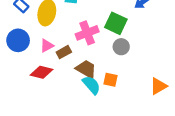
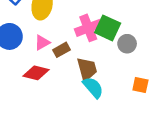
green square: (116, 23) -> (108, 28), moved
brown trapezoid: (86, 69) -> (87, 69), turned 45
orange square: (111, 80) -> (140, 85), moved

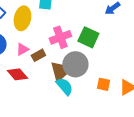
green square: (108, 28) -> (88, 37), moved
gray circle: (127, 44) -> (75, 64), moved, size x1.6
red diamond: (36, 73) -> (17, 74), turned 35

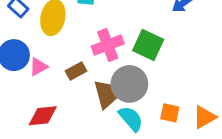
pink triangle: (22, 49) -> (38, 67), moved
red diamond: (17, 74) -> (43, 116), moved, turned -55
cyan semicircle: (64, 86) -> (131, 119), moved

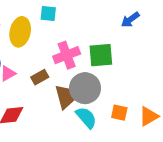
green square: (148, 45) -> (101, 55), turned -30

